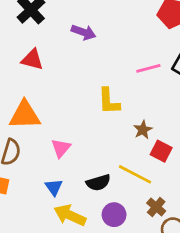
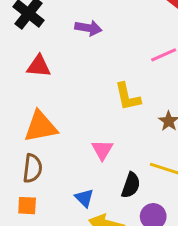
pink triangle: (61, 148) -> (102, 150), moved
black semicircle: (98, 183) -> (131, 185), turned -45

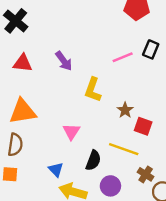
purple arrow: (88, 28) -> (64, 61), moved, turned 42
yellow L-shape: (128, 97) -> (93, 90), turned 30

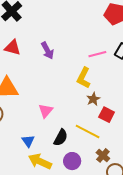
yellow L-shape: (93, 90) -> (84, 78), moved

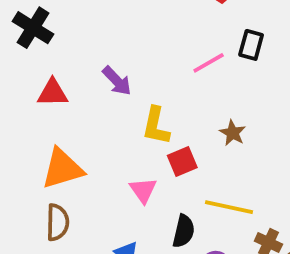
yellow L-shape: (84, 78) -> (156, 126), moved
brown star: (93, 99) -> (233, 133), moved
red square: (107, 115) -> (182, 161), moved, turned -35

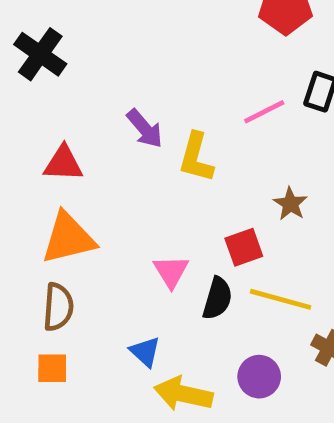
red triangle: (53, 93) -> (63, 163), moved
yellow L-shape: (156, 126) -> (196, 157), moved
red square: (182, 161) -> (244, 247), moved
black semicircle: (184, 231) -> (217, 298), moved

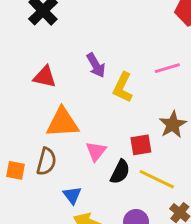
brown star: (290, 204) -> (173, 125), size x1.4
orange triangle: (68, 238) -> (62, 123), moved
brown semicircle: (58, 307) -> (46, 161), moved
orange square: (52, 368) -> (16, 170), moved

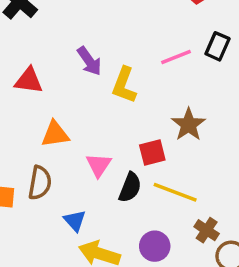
orange triangle: (62, 123) -> (55, 134), size x0.7

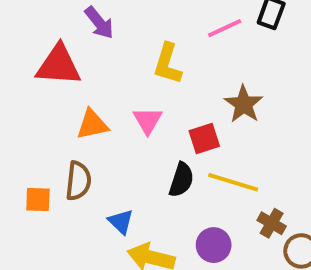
purple arrow: (89, 61) -> (99, 23), moved
red triangle: (29, 81) -> (59, 65), size x1.4
pink triangle: (99, 165) -> (148, 121), moved

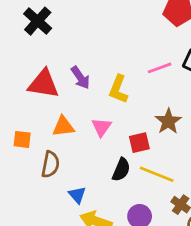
purple arrow: (99, 23) -> (80, 78), moved
orange square: (38, 199) -> (22, 139), moved

